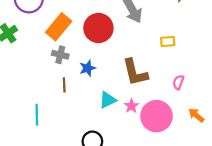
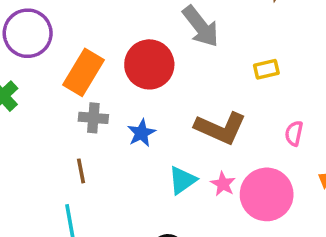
brown L-shape: (135, 72) -> (220, 128), turned -44
brown line: (64, 85) -> (81, 171), moved

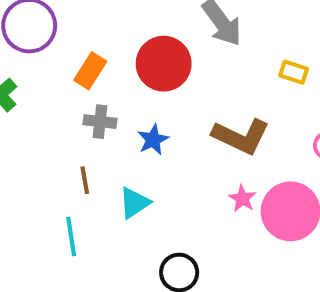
yellow rectangle: (266, 69) -> (294, 72), turned 30
orange rectangle: (84, 72) -> (90, 71), size x0.7
cyan triangle: (182, 180) -> (134, 203), moved

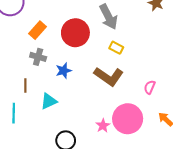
yellow rectangle: (294, 72) -> (116, 48), moved
pink star: (242, 199) -> (103, 126), moved

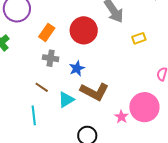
yellow rectangle: (116, 48) -> (139, 38), moved, turned -40
brown L-shape: (109, 76) -> (94, 92), moved
brown line: (25, 85) -> (42, 87), turned -48

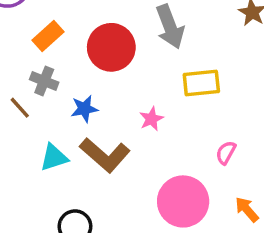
yellow rectangle: (139, 38) -> (201, 83), size x1.5
brown line: (42, 87) -> (20, 108), moved
pink star: (121, 117) -> (151, 119), moved

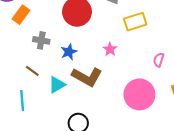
orange rectangle: (48, 36) -> (21, 15), moved
brown line: (20, 108) -> (32, 71), moved

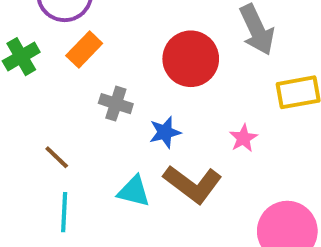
brown line: (32, 71) -> (57, 157), moved
cyan triangle: (57, 85) -> (134, 191), turned 36

